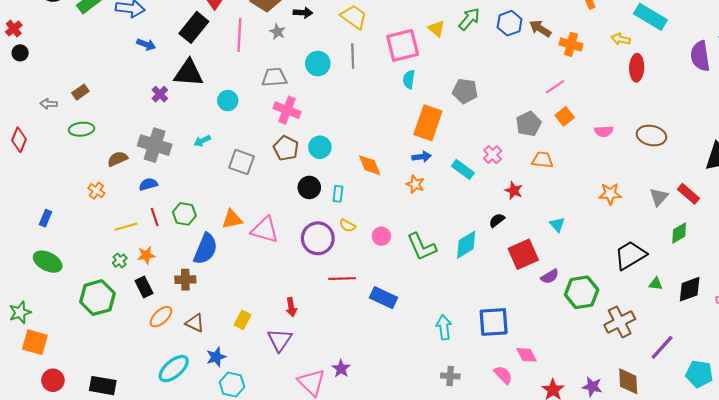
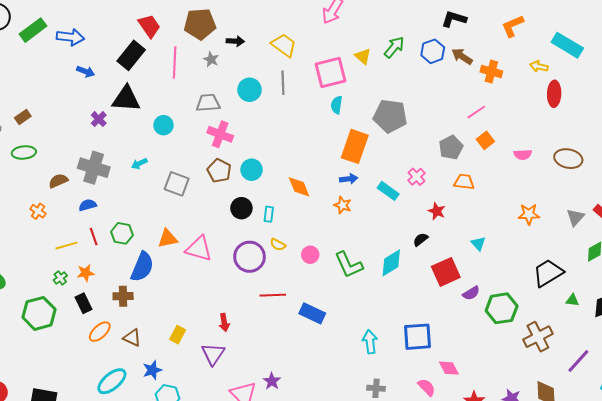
gray pentagon: (465, 91) -> (390, 116), size x1.4

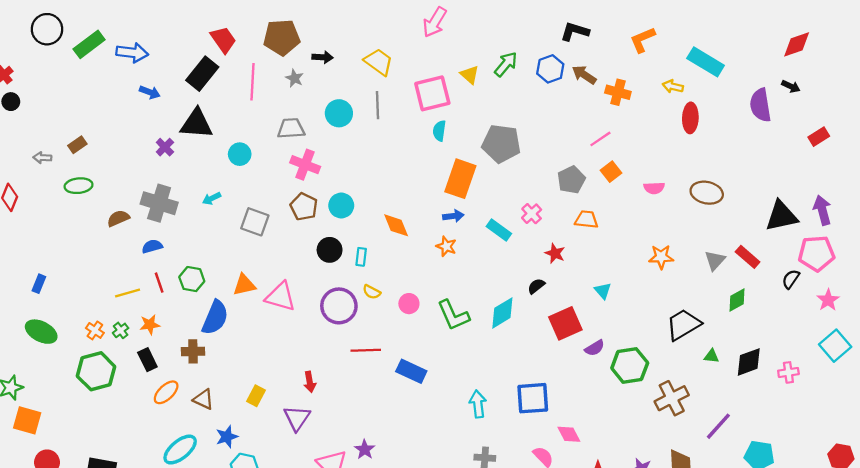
orange cross: (38, 211) -> (95, 330), moved

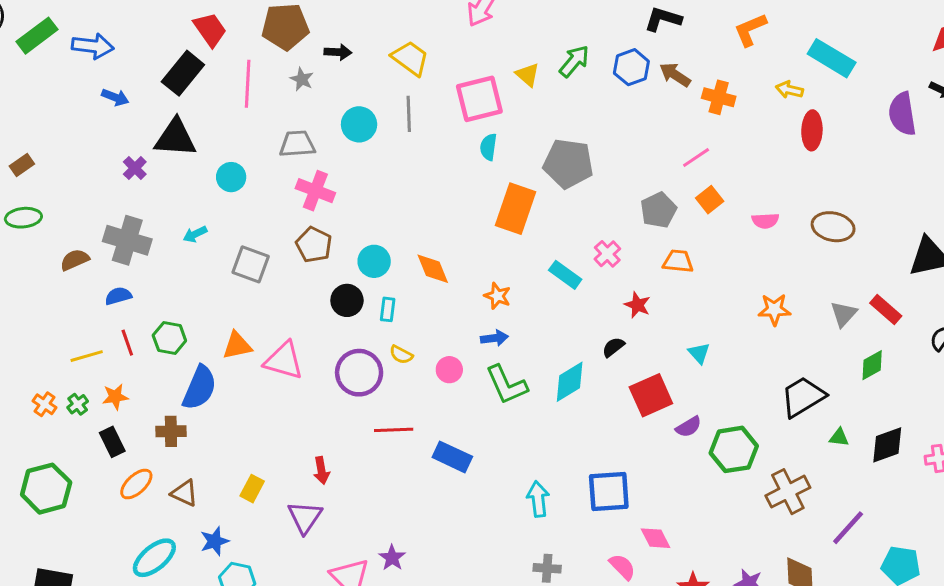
cyan circle: (341, 205) -> (374, 261), moved
blue arrow: (453, 216) -> (494, 338), moved
green hexagon: (96, 371) -> (46, 489), moved

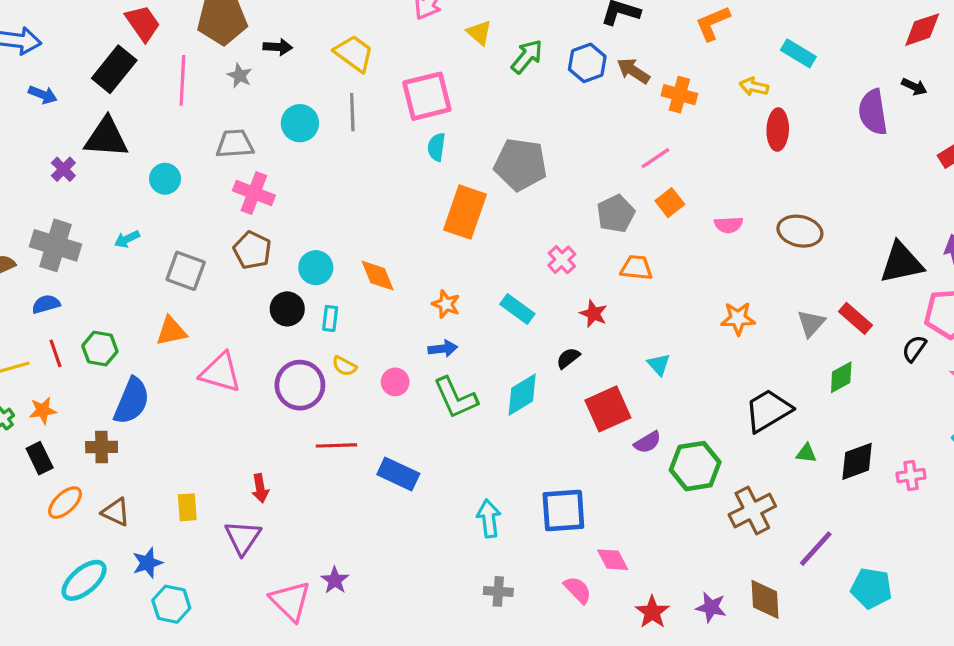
cyan rectangle: (832, 58) -> (798, 53), size x0.7
yellow triangle: (528, 75) -> (479, 33), moved
cyan rectangle: (565, 275) -> (517, 309), moved
orange triangle: (237, 346) -> (171, 331), moved
yellow rectangle: (252, 489) -> (187, 507), turned -32

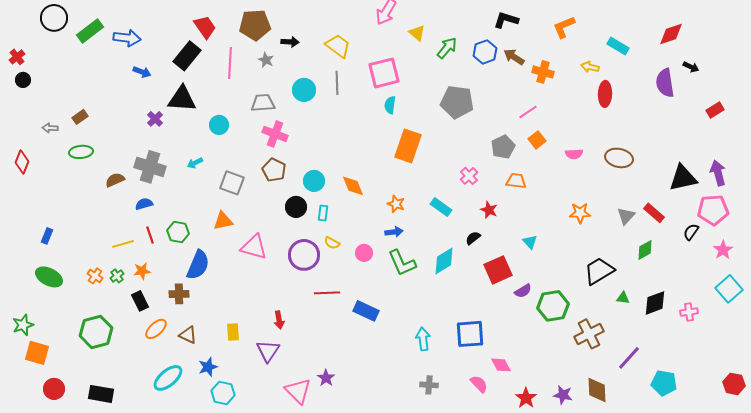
red diamond: (922, 30) -> (671, 34), moved
gray pentagon: (521, 164) -> (457, 102), moved

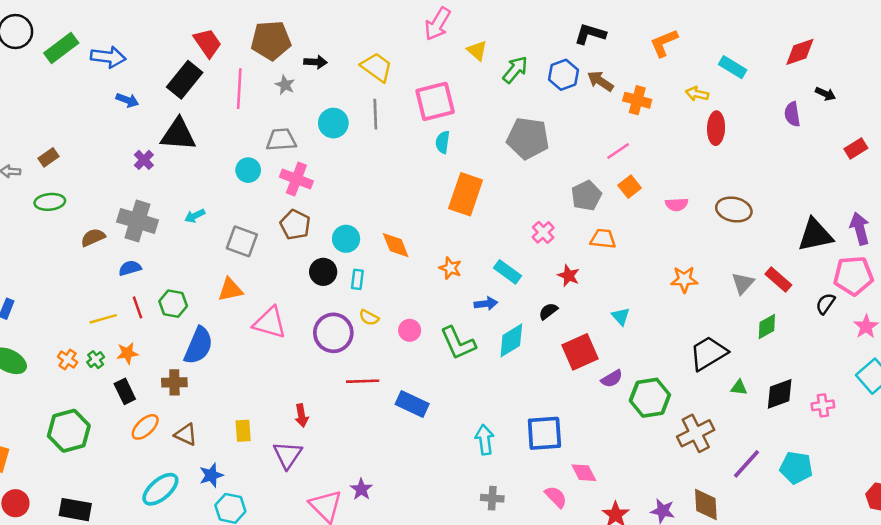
purple semicircle: (665, 83) -> (792, 114), size x0.7
cyan circle: (219, 125) -> (248, 170), moved
blue arrow: (394, 232) -> (486, 304), moved
cyan pentagon: (664, 383) -> (796, 468), moved

